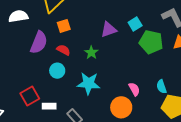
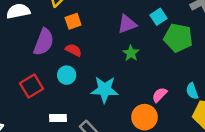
green star: (91, 53) -> (131, 53), moved
pink semicircle: (134, 89) -> (160, 95), turned -104
red square: (30, 96) -> (31, 86), moved

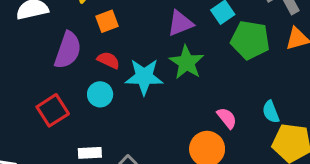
green star: (131, 53) -> (187, 62), size x1.5
cyan star: (105, 89) -> (144, 77), moved
pink semicircle: (160, 95) -> (227, 118), turned 98

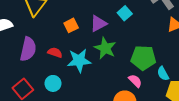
orange square: (107, 21) -> (71, 25), moved
green pentagon: (250, 40) -> (143, 58), moved
cyan circle: (100, 94) -> (53, 83), moved

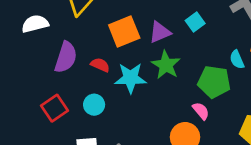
orange square: (71, 25) -> (124, 32), size x1.6
cyan semicircle: (163, 74) -> (237, 59), moved

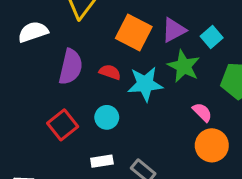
cyan square: (195, 22) -> (212, 37), moved
orange square: (124, 32) -> (134, 33), turned -36
pink semicircle: (201, 111) -> (202, 112), moved

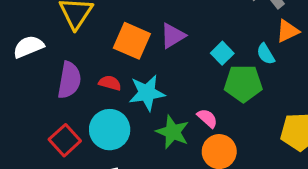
cyan square: (212, 37) -> (222, 53), moved
green star: (184, 66) -> (173, 132), moved
cyan circle: (107, 117) -> (110, 130), size x1.6

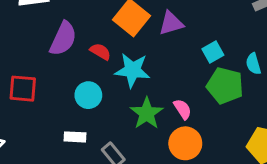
cyan circle: (110, 130) -> (88, 95), size x0.7
red square: (65, 140) -> (23, 89), moved, turned 32

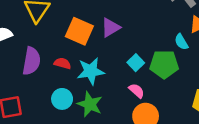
cyan square: (213, 52) -> (136, 63), moved
green star: (147, 113) -> (90, 104), moved

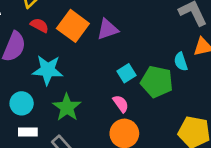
red semicircle: (62, 63) -> (39, 25), moved
cyan star: (91, 71) -> (48, 70), moved
cyan circle: (62, 99) -> (22, 103), moved

